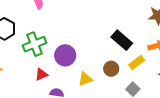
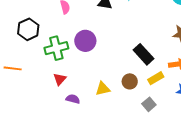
purple circle: (65, 55) -> (85, 41), moved
red triangle: (41, 75) -> (60, 79), turned -32

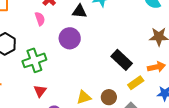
purple circle: (85, 41) -> (70, 38), moved
brown circle: (130, 81) -> (109, 97), moved

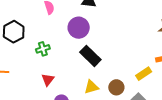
green cross: (34, 60) -> (43, 49), size x0.6
black rectangle: (122, 60) -> (90, 56), moved

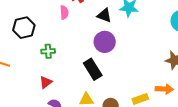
purple circle: (79, 28) -> (105, 42), moved

